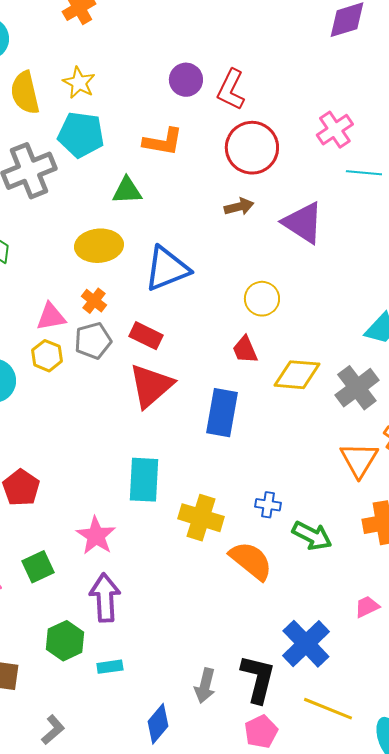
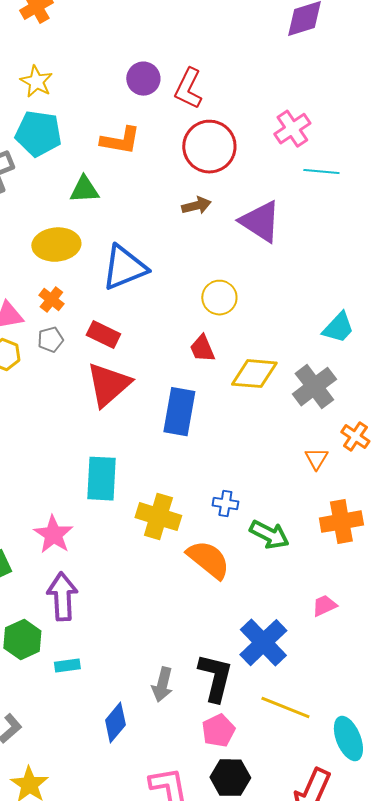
gray pentagon: (93, 341) -> (50, 340), size x0.7
orange triangle: (359, 460) -> (316, 459), size x0.6

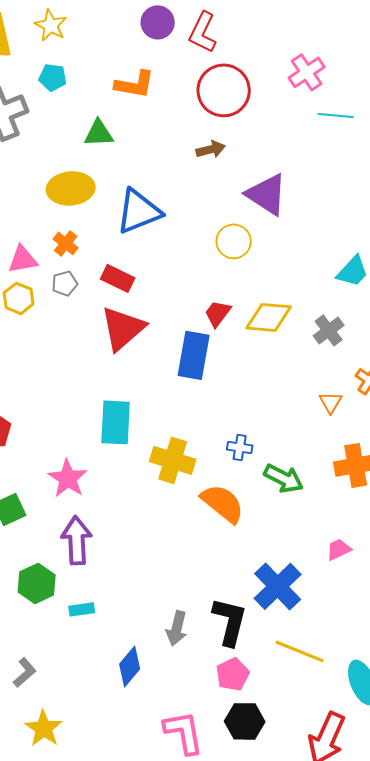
cyan pentagon: (38, 134) -> (53, 77), size x0.6
purple triangle: (260, 222) -> (267, 194), moved
red trapezoid: (202, 349) -> (218, 313), moved, turned 60
gray cross: (314, 387) -> (329, 330), size x0.7

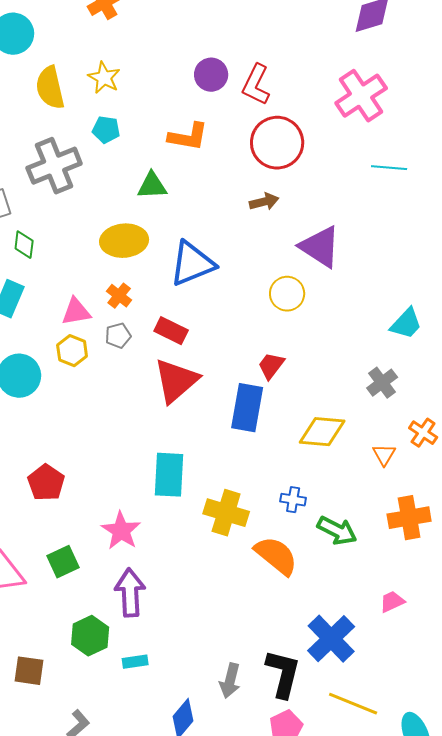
pink cross: (307, 72) -> (361, 96), moved, size x1.4
yellow diamond: (269, 317) -> (322, 432), moved

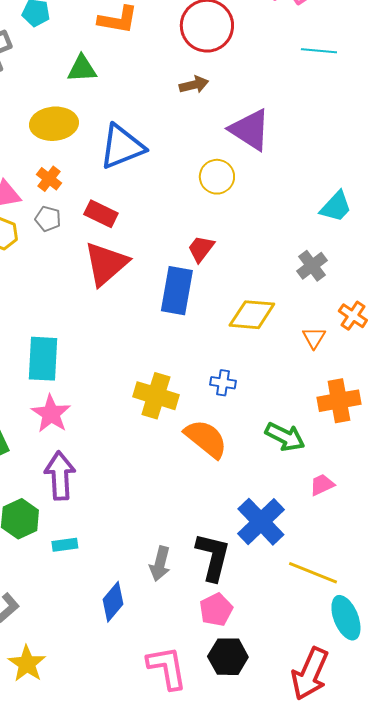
gray pentagon: (118, 336) -> (48, 219), turned 30
cyan rectangle: (169, 475) -> (43, 359), moved
green arrow: (337, 531) -> (285, 437), moved
yellow line: (353, 704) -> (313, 573), moved

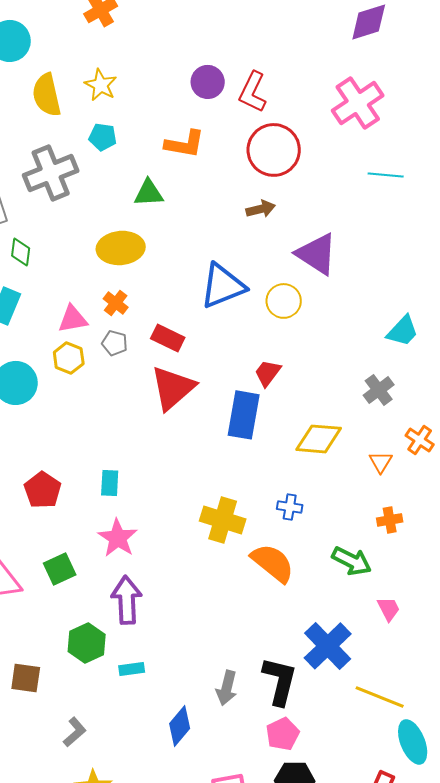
blue triangle: (122, 147) -> (223, 286), moved
cyan rectangle: (43, 359) -> (110, 483), size x0.6
orange cross: (339, 401) -> (390, 520), moved, size x0.6
pink trapezoid: (322, 485) -> (389, 609), turned 88

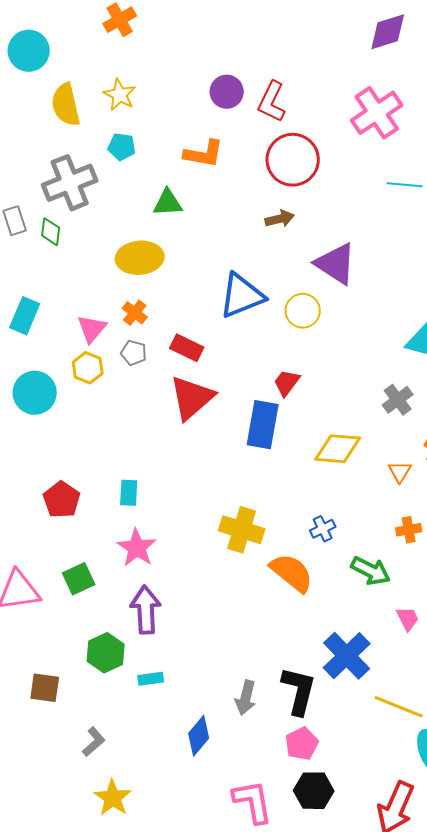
green diamond: (21, 252) -> (51, 232), moved
pink triangle: (73, 319) -> (92, 329), turned -40
blue cross: (290, 507) -> (323, 529), moved, turned -35

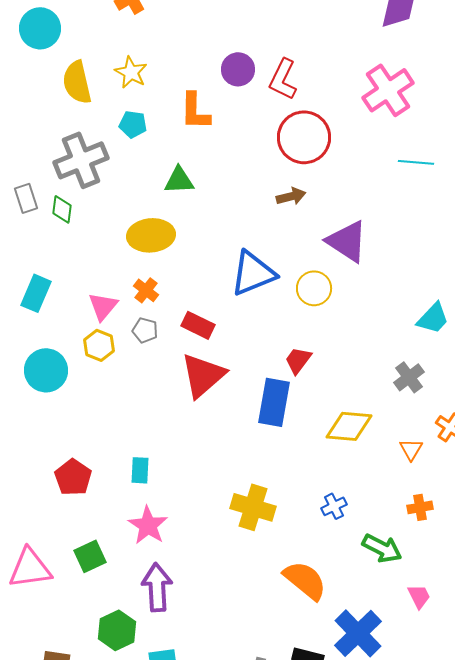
orange L-shape: (204, 154) -> (195, 111), moved, turned 81
orange semicircle: (292, 573) -> (305, 580), moved

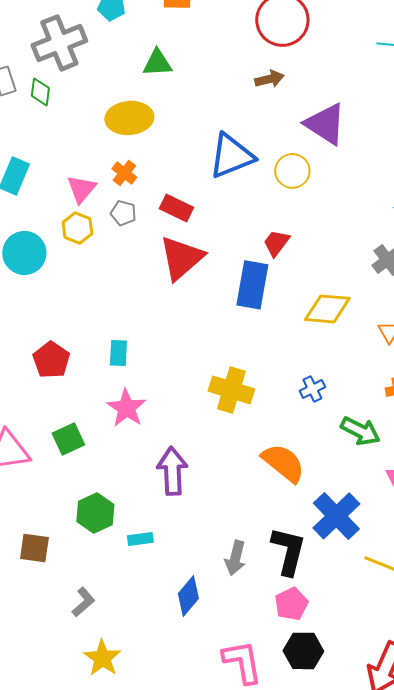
purple arrow: (157, 587) -> (172, 471), moved

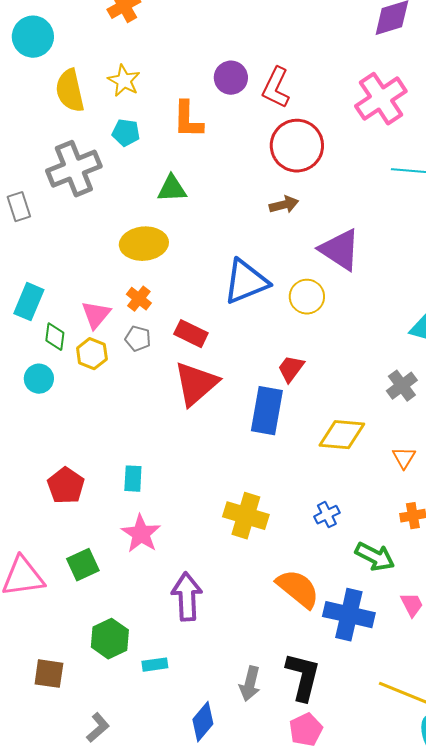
green diamond: (40, 92) -> (55, 337), moved
cyan circle: (24, 253) -> (39, 379), size x0.7
blue cross: (336, 516) -> (349, 615), moved, turned -33

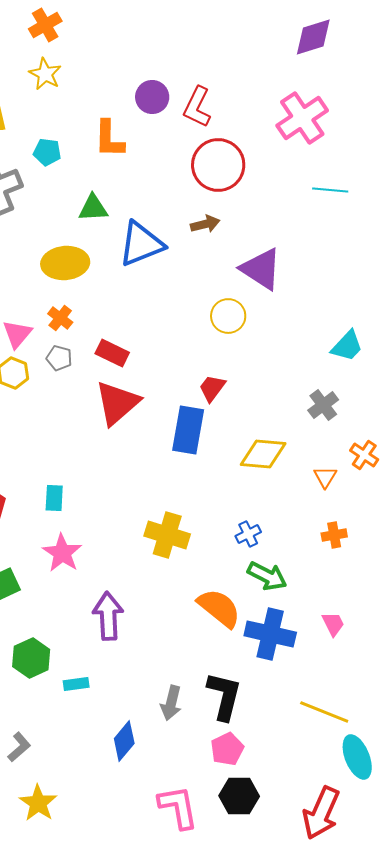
yellow star: (124, 81) -> (45, 74), moved
blue triangle: (246, 282) -> (141, 244), moved
green arrow: (375, 557) -> (267, 576), moved

